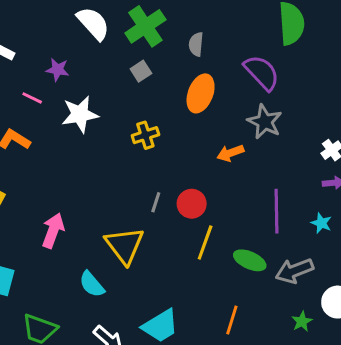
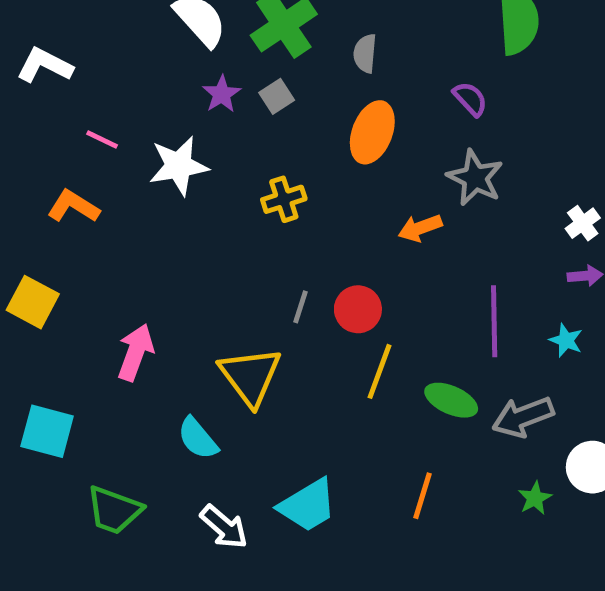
purple star: (58, 70) -> (222, 94), moved, turned 30
purple semicircle: (262, 73) -> (470, 99), size x0.6

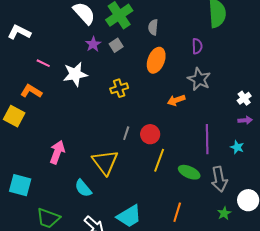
purple semicircle: (470, 99) -> (197, 46), turned 42
yellow square: (33, 302) -> (14, 116), moved
gray arrow: (523, 417) -> (219, 179), turned -80

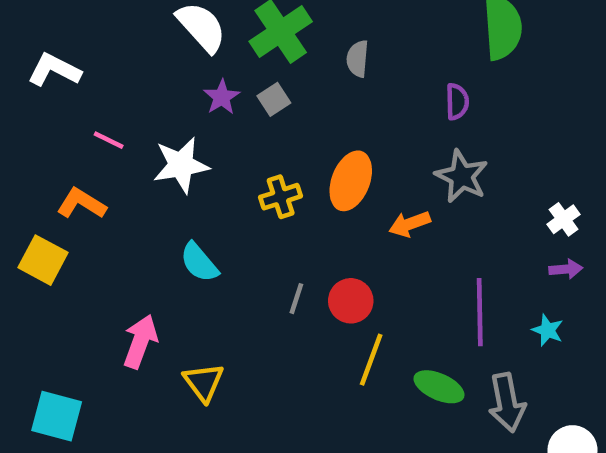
orange ellipse: (156, 60) -> (351, 181), moved
yellow triangle: (105, 162) -> (204, 382), moved, size x0.7
cyan semicircle: (83, 188) -> (199, 262), moved

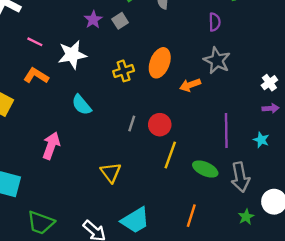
orange L-shape: (81, 203) -> (36, 76), moved
yellow triangle: (204, 382) -> (111, 173), moved

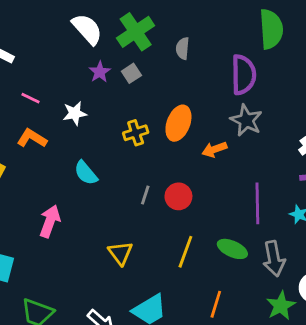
purple semicircle: (215, 22) -> (243, 75), size x1.8
white star: (72, 55) -> (75, 113), size x0.7
yellow line: (170, 155) -> (185, 252), moved
green star: (246, 217) -> (281, 306), size x1.5

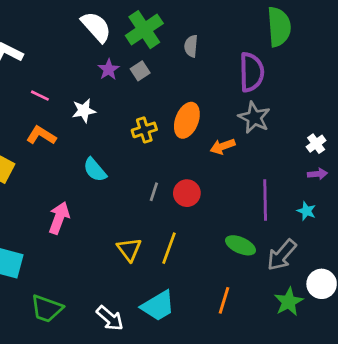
yellow line: (185, 252) -> (169, 248), moved
gray arrow: (274, 259) -> (282, 255), turned 52

